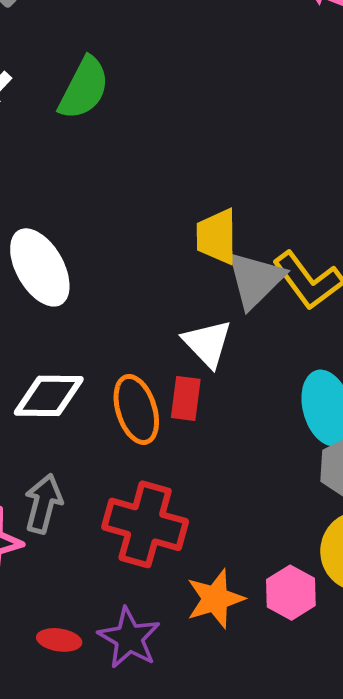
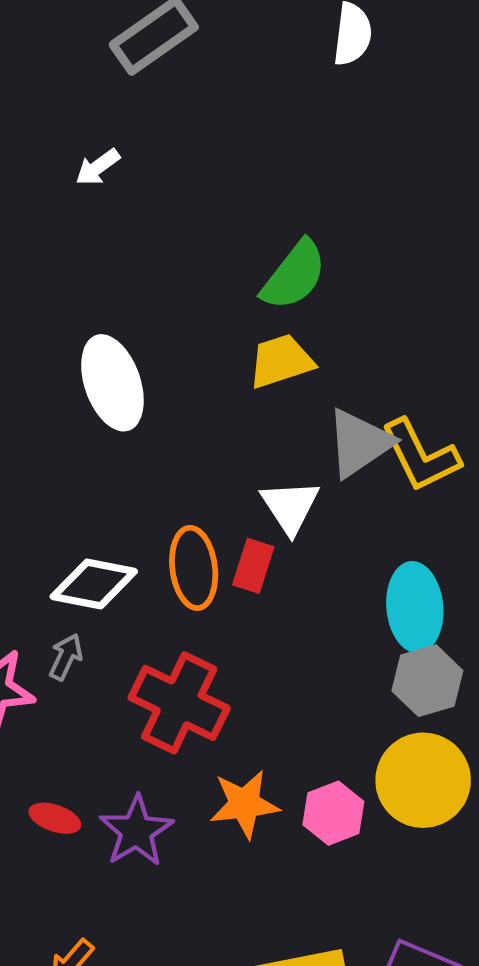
green semicircle: (84, 88) -> (294, 275), moved
yellow trapezoid: (217, 237) -> (281, 361), moved, turned 62
white diamond: (49, 396) -> (94, 584), moved
gray arrow: (43, 504) -> (66, 657), size x0.7

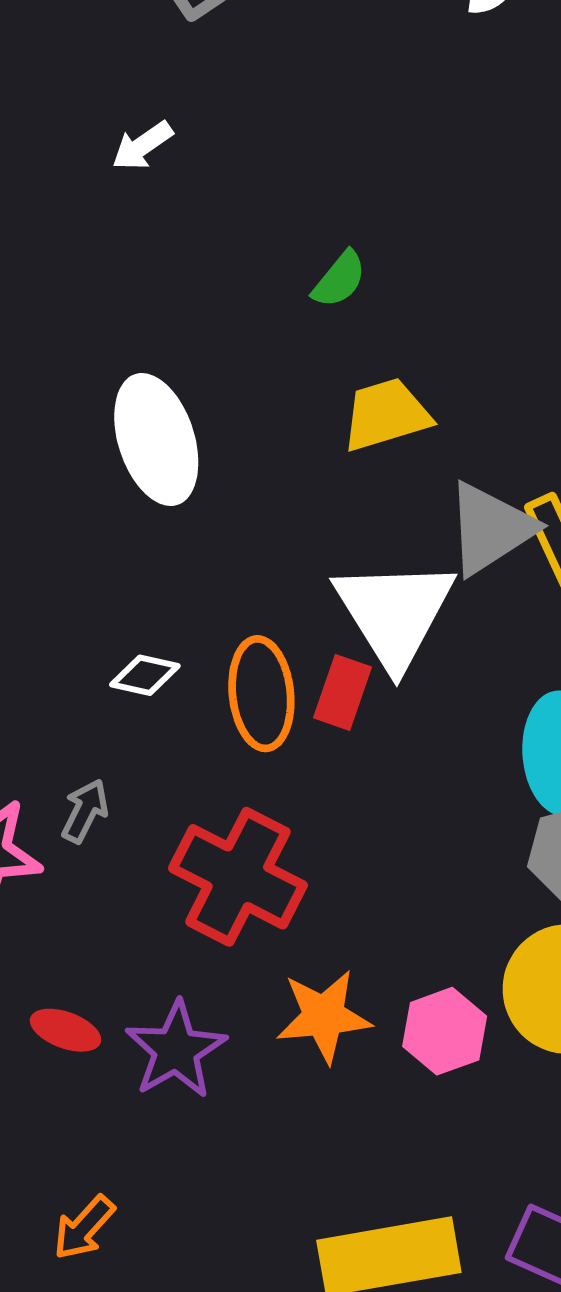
green semicircle: (294, 275) -> (339, 279), moved, size x0.6
white triangle: (290, 507) -> (394, 613), size x1.5
white diamond: (94, 584) -> (145, 675), moved, size x0.6

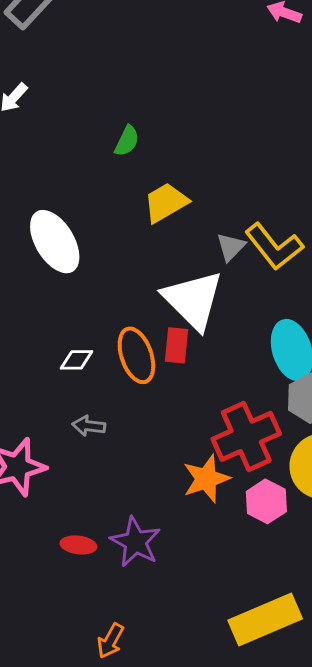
gray triangle: (490, 529) -> (231, 247), size x0.6
gray arrow: (85, 811) -> (89, 426), moved, turned -96
red cross: (238, 877) -> (246, 436), moved, turned -38
orange star: (324, 1016) -> (206, 479), moved

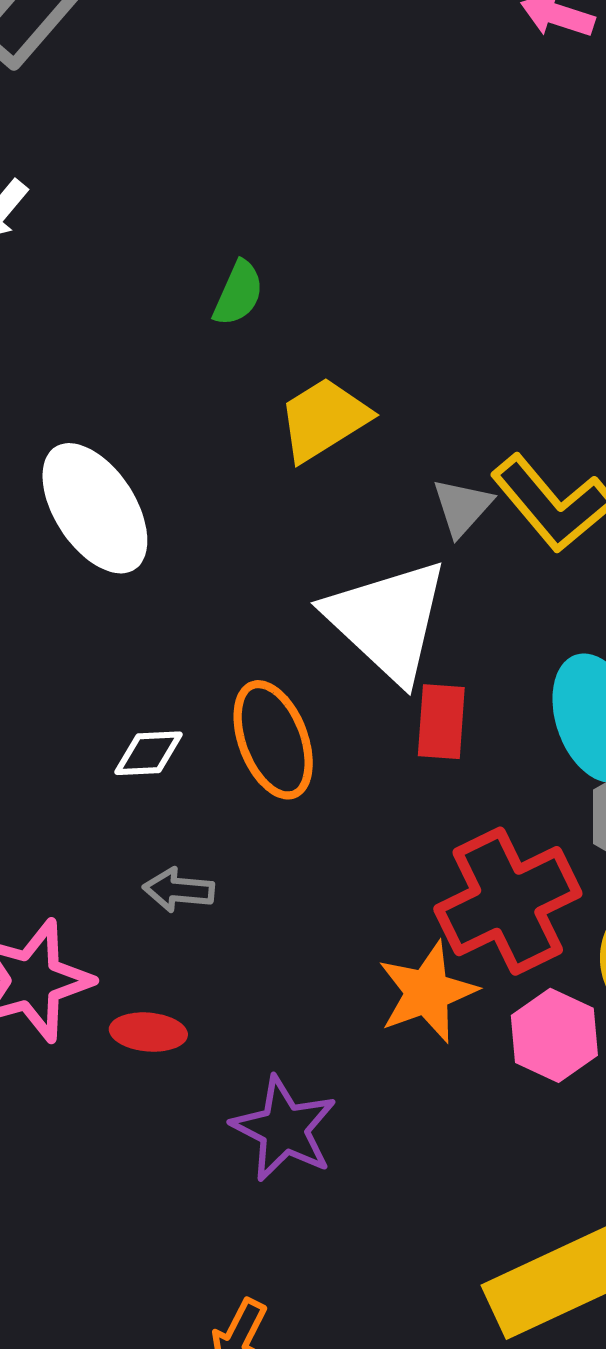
red rectangle: (176, 345) -> (441, 722), moved
red ellipse: (78, 545) -> (148, 1032), moved

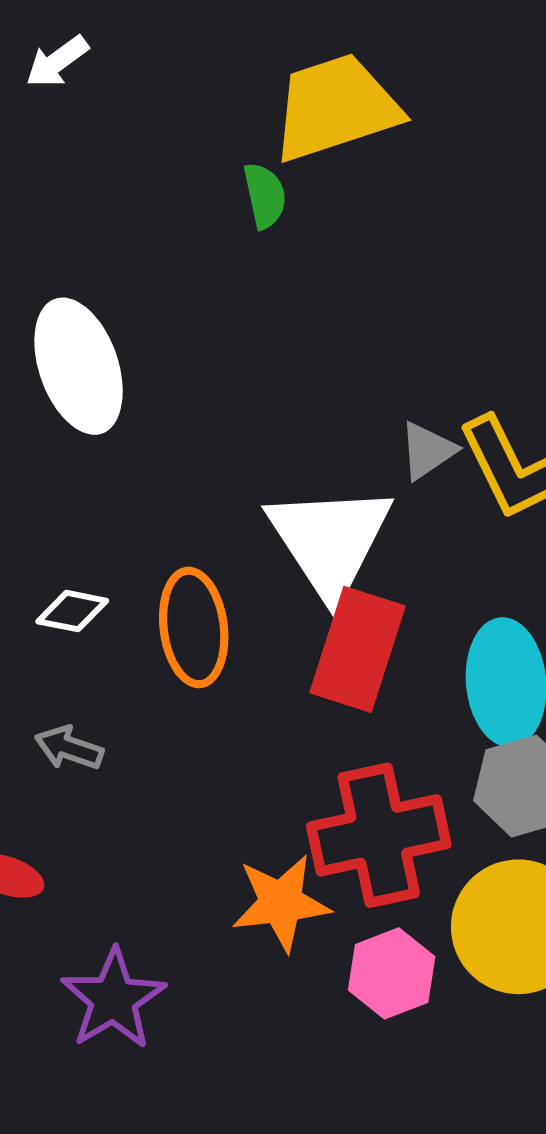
green semicircle: (238, 293) -> (265, 196), turned -50
yellow trapezoid: (324, 419) -> (336, 107), moved, size x1.4
red rectangle: (441, 722) -> (358, 649), size x1.6

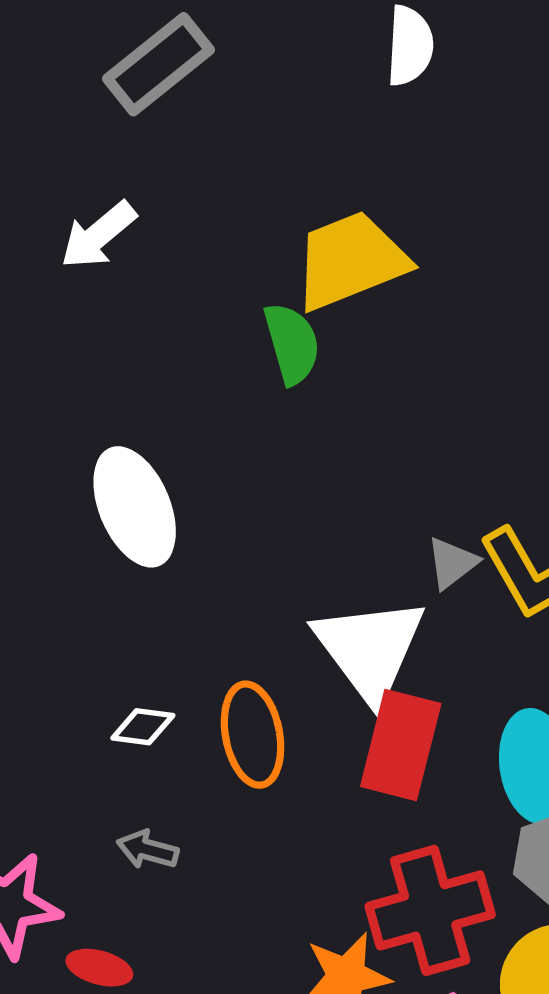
white arrow: (57, 62) -> (98, 235), size x1.4
green semicircle: (265, 196) -> (292, 344), size x1.4

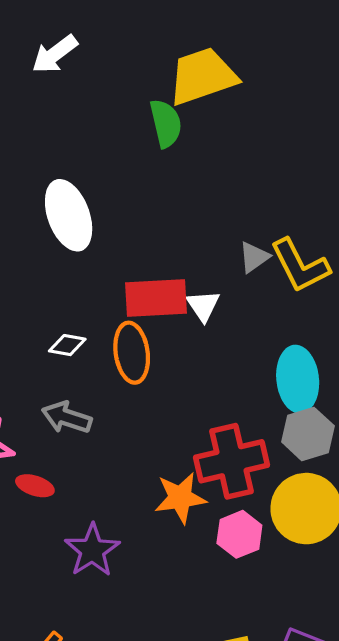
white triangle: (370, 649) -> (203, 306), size x0.5
red rectangle: (401, 745) -> (156, 298), moved, turned 70
gray arrow: (148, 850) -> (67, 418), size x1.4

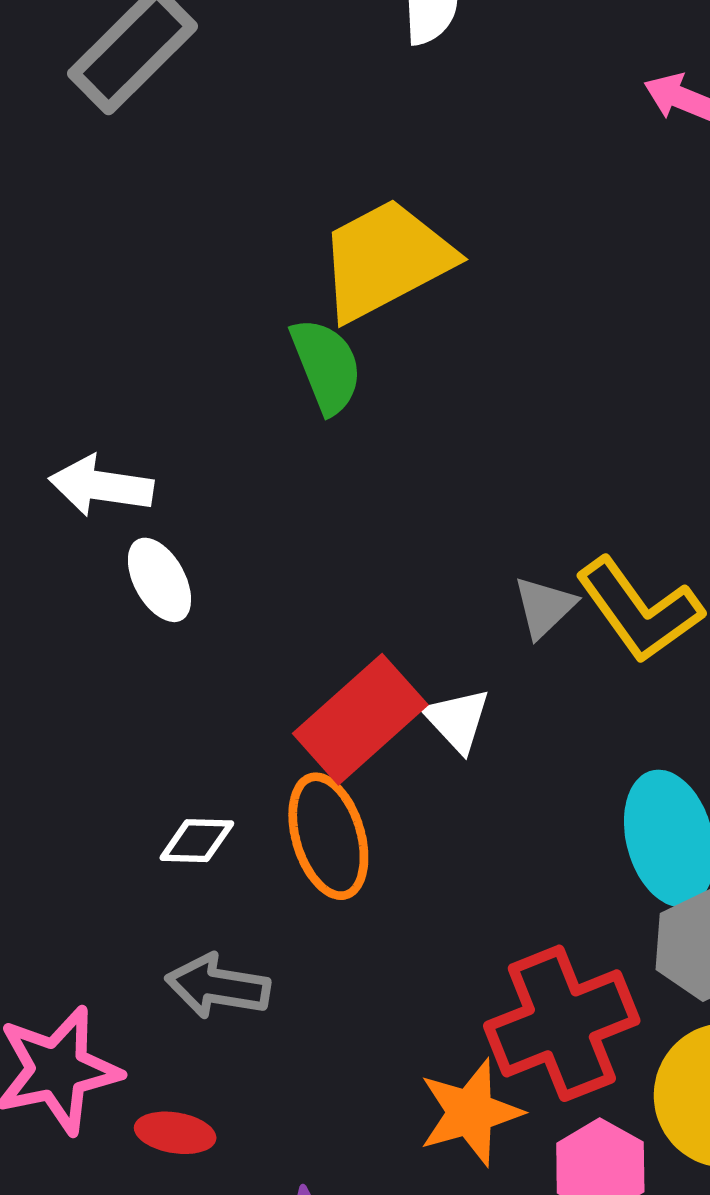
white arrow: (55, 54) -> (101, 486), moved, turned 54
white ellipse: (69, 215) -> (159, 580), size x0.6
red rectangle: (156, 298) -> (360, 719), turned -30

